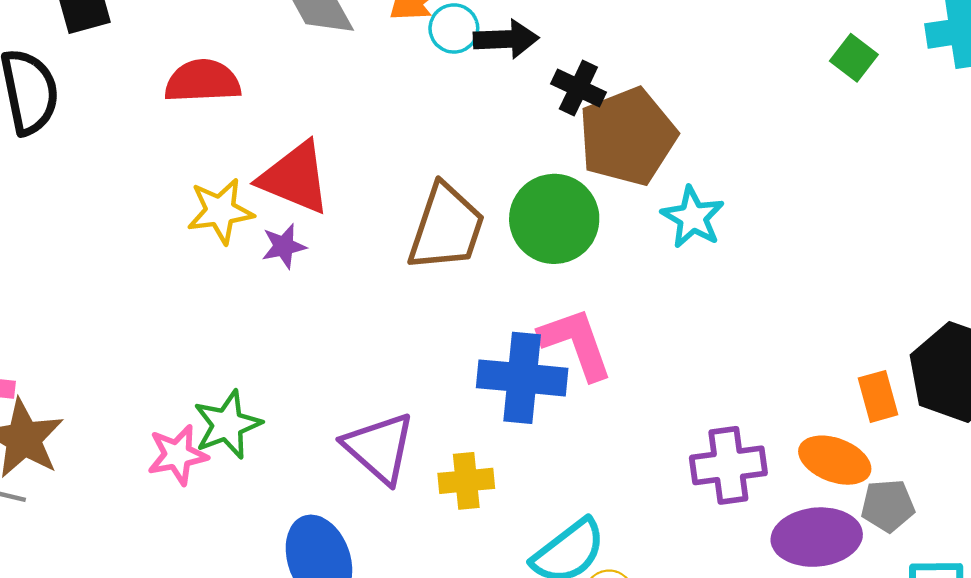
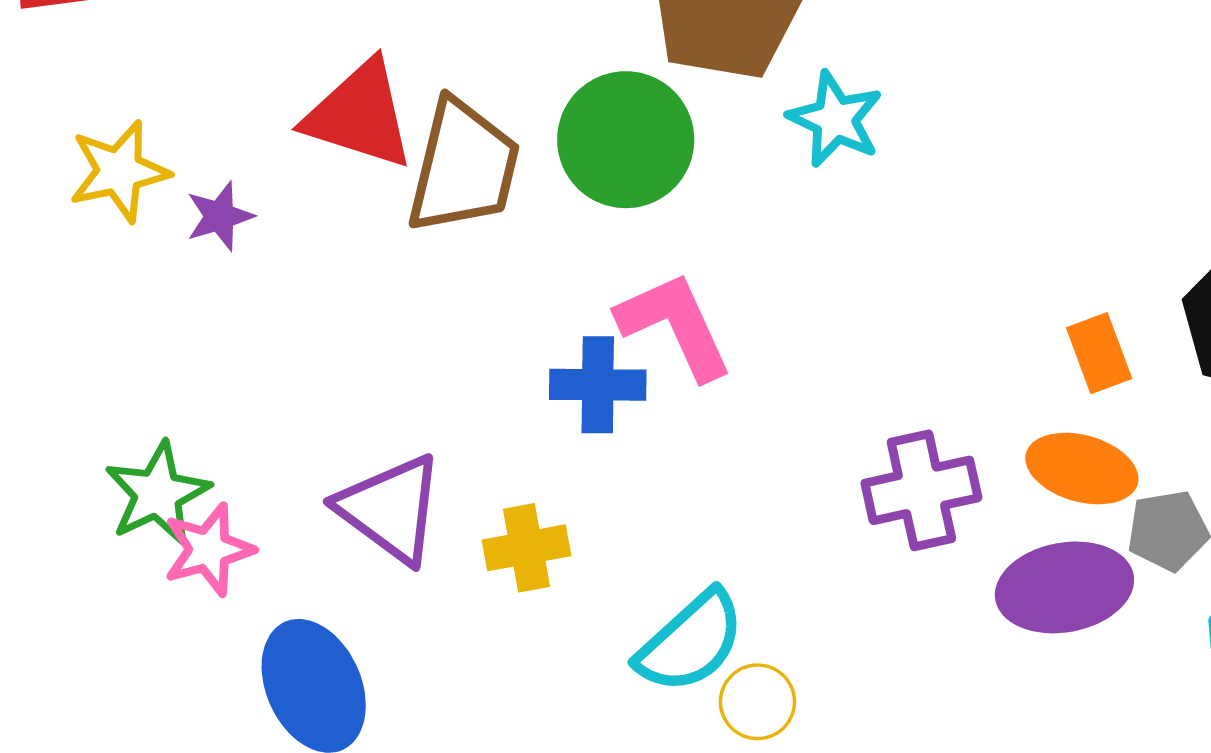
red triangle: (295, 178) -> (359, 115), moved
blue cross: (522, 378) -> (598, 385), size x0.7
orange rectangle: (878, 396) -> (1099, 353), moved
pink star: (177, 455) -> (209, 549), moved

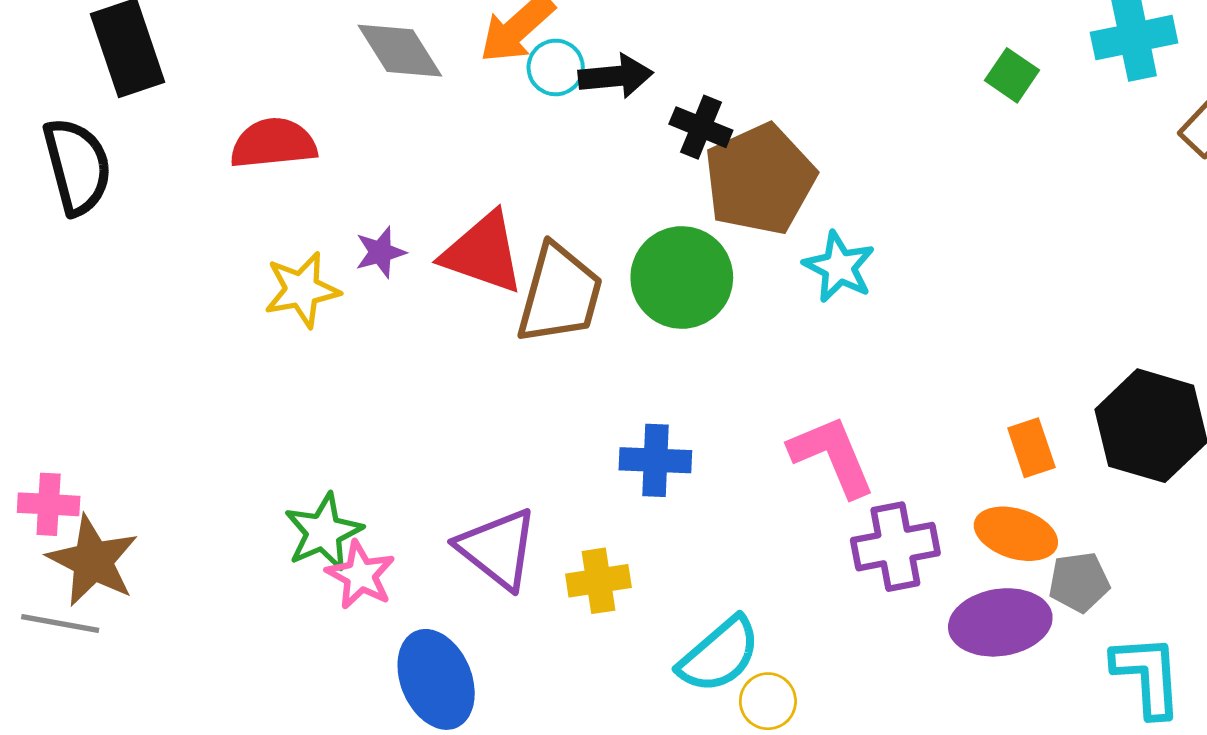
purple star: (220, 216) -> (380, 252), moved
pink L-shape: (675, 325) -> (832, 456), moved
pink star: (209, 549) -> (360, 575), turned -30

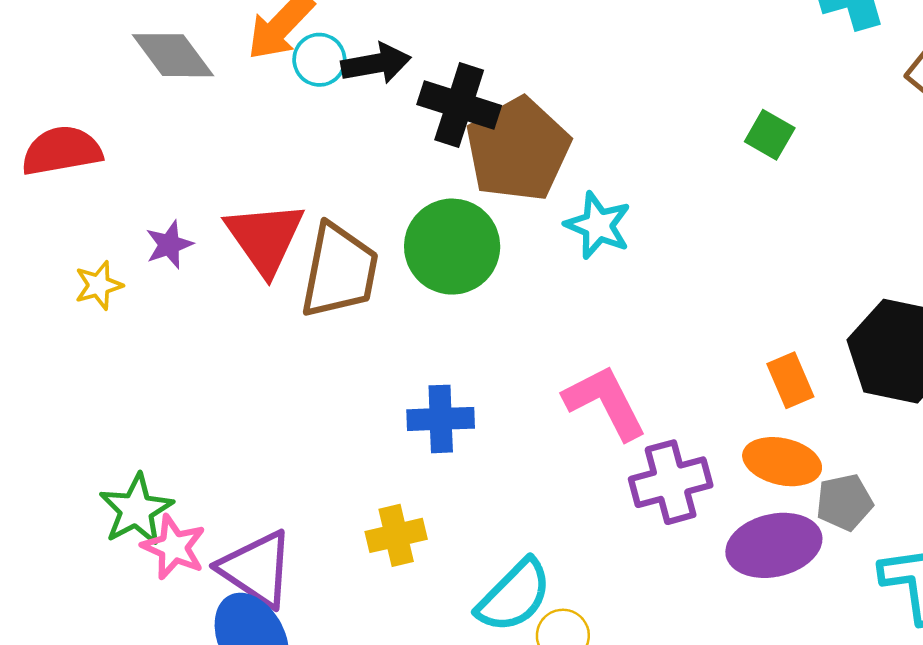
green square: (1012, 75) -> (770, 135), moved
black cross: (701, 127) -> (459, 105), size x1.4
red triangle: (483, 253) -> (265, 238), turned 40
yellow star: (302, 290) -> (99, 285), size x0.7
purple triangle: (498, 549) -> (257, 569), moved

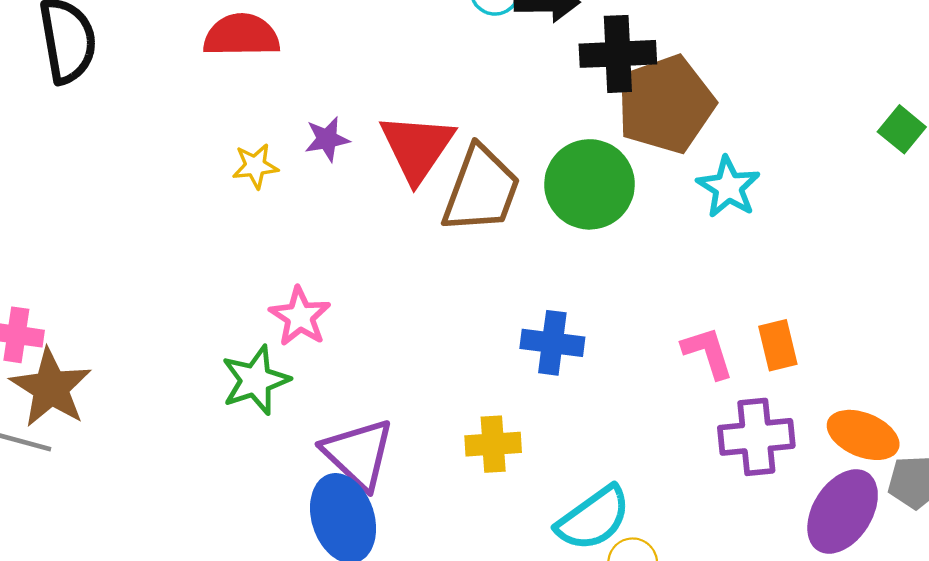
black cross: (459, 105) -> (618, 54), turned -30
orange rectangle: (790, 380) -> (778, 345), moved
pink L-shape: (605, 402) -> (708, 353), size x0.7
purple ellipse: (774, 545) -> (843, 512), turned -54
pink star: (174, 547) -> (300, 316), moved

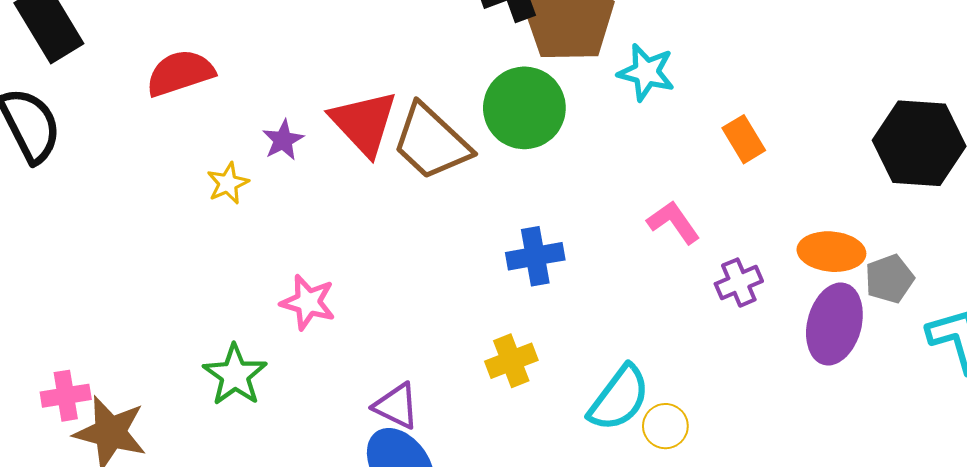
brown trapezoid: (481, 190) -> (431, 142), turned 130
orange rectangle: (778, 345) -> (744, 139), moved
green star: (256, 380) -> (235, 375), moved
purple cross: (756, 437) -> (739, 283), size x0.7
purple triangle: (358, 454) -> (396, 406), size x0.7

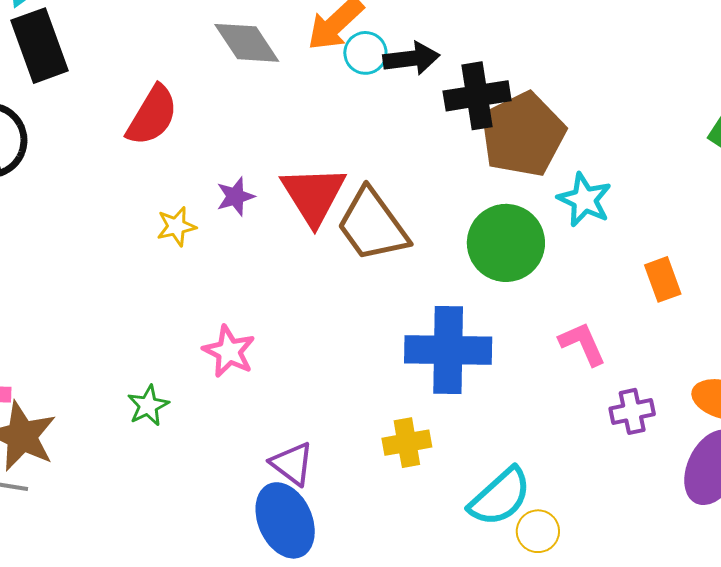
red semicircle: (180, 73) -> (152, 116), turned 128
green circle: (524, 108) -> (506, 243), moved
blue cross: (535, 256) -> (448, 350), size x1.6
green star: (235, 375) -> (148, 406), size x0.7

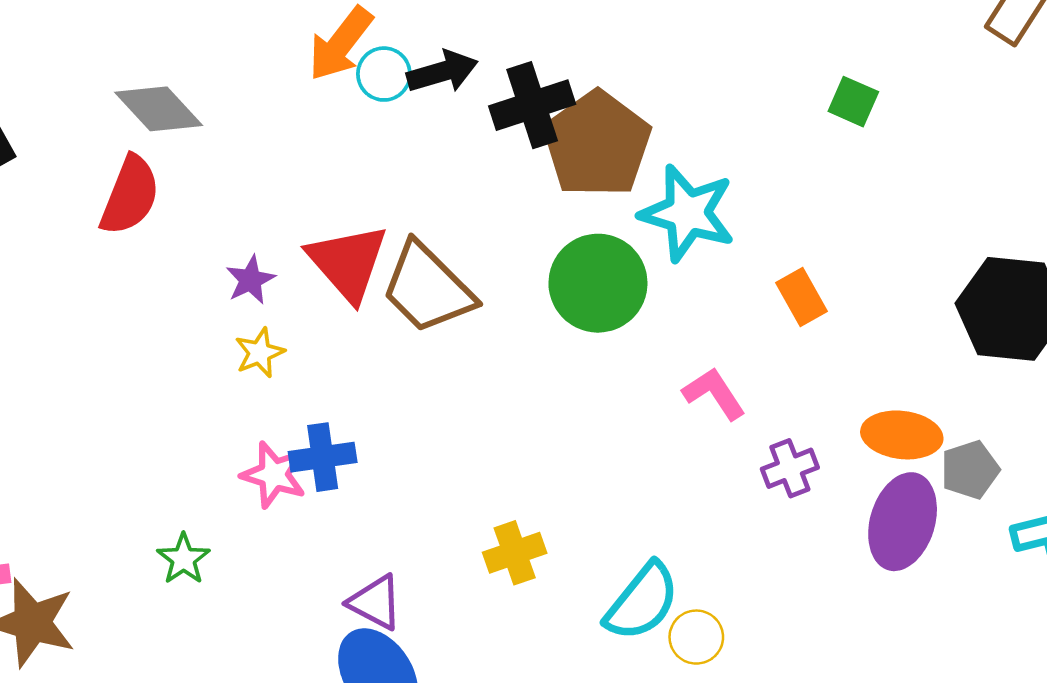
gray diamond: (247, 43) -> (159, 109), moved
cyan star: (584, 200) -> (687, 213), size x1.4
yellow star: (176, 226) -> (260, 353), moved
blue cross: (448, 350) -> (323, 457), moved, size x0.6

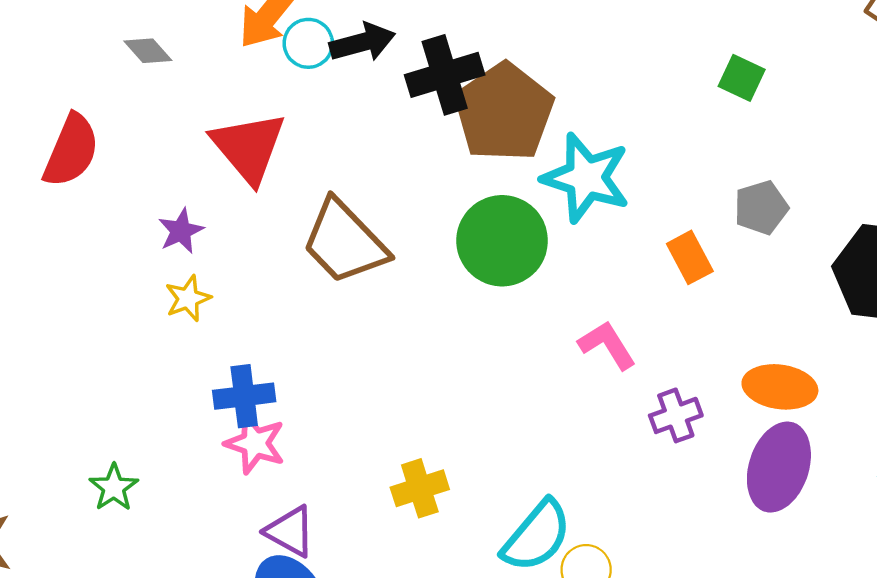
gray diamond: (159, 109) -> (148, 51), moved, size x0.6
red triangle: (348, 262) -> (249, 147), moved
gray pentagon: (970, 470) -> (761, 208), moved
pink star: (274, 475) -> (255, 443), moved

